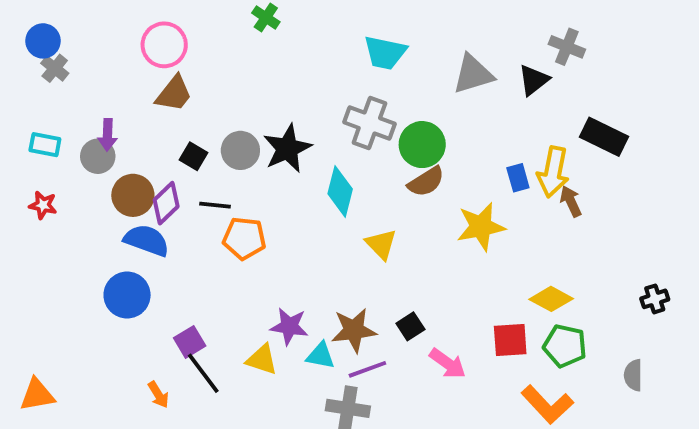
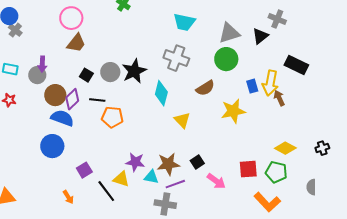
green circle: (422, 145) -> (226, 59), moved
yellow diamond: (551, 299) -> (285, 148), moved
black line: (203, 373) -> (106, 191), moved

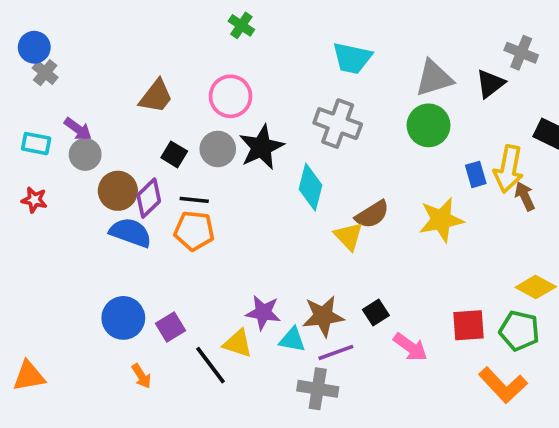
pink circle: (71, 18) -> (230, 96), moved
purple arrow: (42, 64) -> (78, 129), moved, turned -56
brown semicircle: (205, 88) -> (372, 214), moved
orange pentagon: (112, 117) -> (194, 231), moved
blue circle: (52, 146) -> (123, 318), moved

